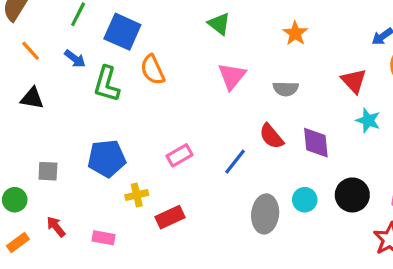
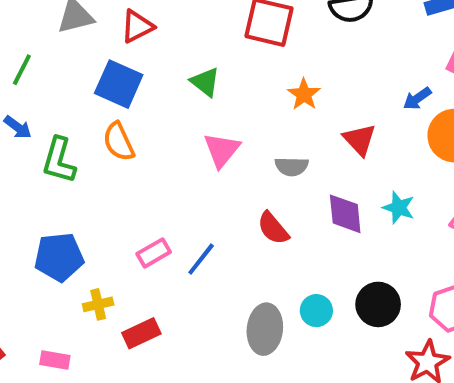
blue square: (122, 32) -> (119, 84), moved
red triangle: (354, 81) -> (360, 140), moved
purple diamond: (316, 143) -> (345, 214), moved
blue line: (235, 162) -> (201, 259), moved

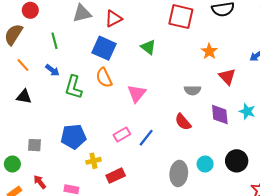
green line: (22, 70) -> (54, 41), turned -42
orange star: (304, 94) -> (209, 51), moved
pink triangle: (222, 150) -> (137, 93), moved

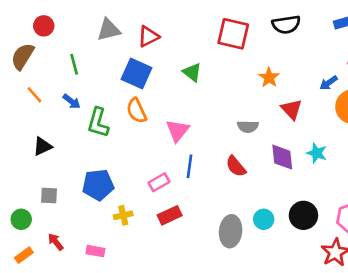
black triangle: (24, 97) -> (42, 146), moved, turned -35
blue line: (146, 138) -> (189, 166), moved, turned -30
red rectangle: (116, 176) -> (170, 215), moved

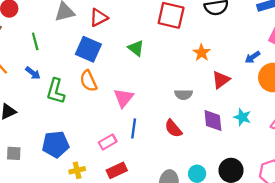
red triangle: (292, 109) -> (221, 80), turned 36

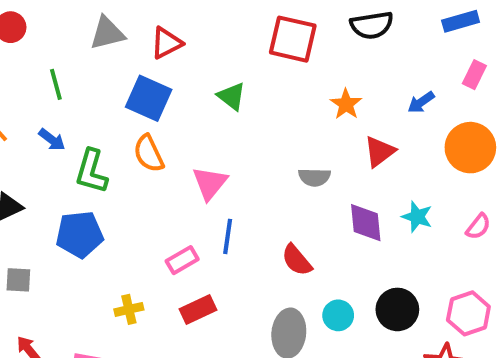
blue arrow: (253, 57) -> (421, 102), moved
red semicircle: (173, 128) -> (297, 260), moved
blue pentagon: (56, 144) -> (80, 234), moved

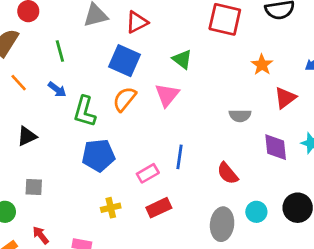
orange semicircle: (149, 154) -> (124, 99), turned 64
pink triangle: (210, 183) -> (167, 95), moved
blue pentagon: (80, 234) -> (98, 155), moved

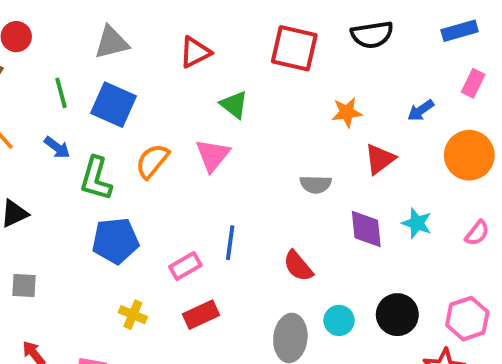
red triangle: (137, 22) -> (195, 52), moved
blue square: (124, 61) -> (113, 105), moved
orange star: (262, 65) -> (347, 112), turned 30
yellow cross: (111, 208) -> (133, 315), turned 36

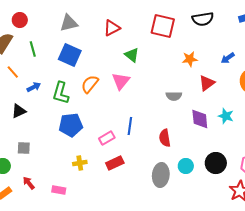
green line: (61, 93) -> (33, 49), moved
blue arrow: (57, 147) -> (34, 87), moved, turned -64
red semicircle: (298, 266) -> (165, 138), turned 30
yellow cross: (133, 315) -> (80, 163), turned -32

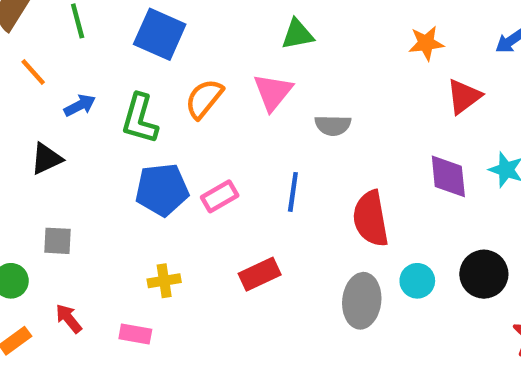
green triangle: (132, 55) -> (297, 34), turned -49
gray semicircle: (174, 96) -> (333, 125), moved
pink rectangle: (107, 138) -> (220, 196), moved
red semicircle: (165, 138) -> (371, 219), size x1.4
yellow cross: (80, 163) -> (164, 281), moved

